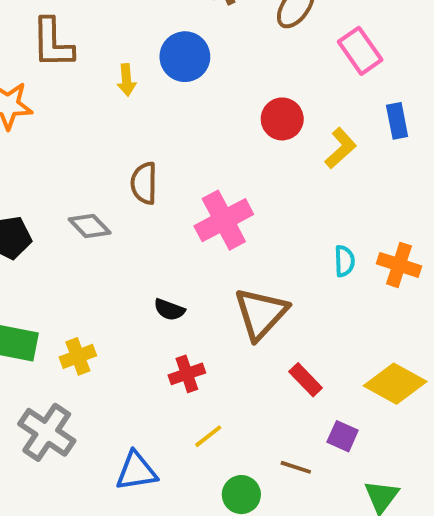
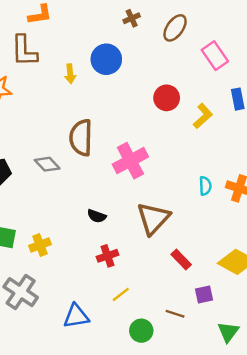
brown semicircle: (144, 183) -> (81, 138), size x1.4
purple square: (343, 436) -> (204, 294), turned -36

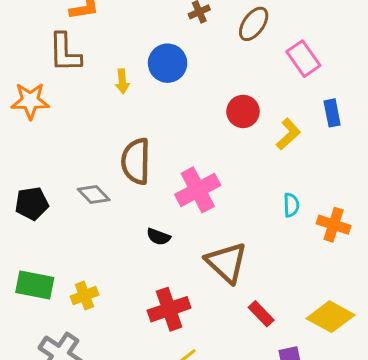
cyan semicircle: (205, 186) -> (291, 205), moved
black semicircle: (97, 216) -> (158, 237), moved
brown triangle: (153, 218) -> (226, 262), turned -30
red cross: (108, 256) -> (169, 309), size x1.5

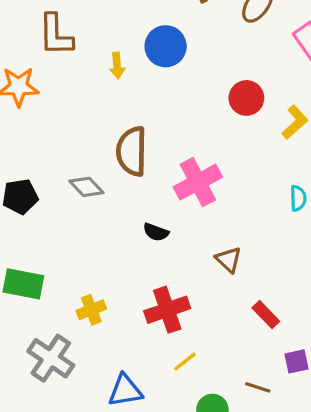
brown triangle: (226, 262) -> (229, 260), size x0.6
yellow cross: (85, 296) -> (91, 310), moved

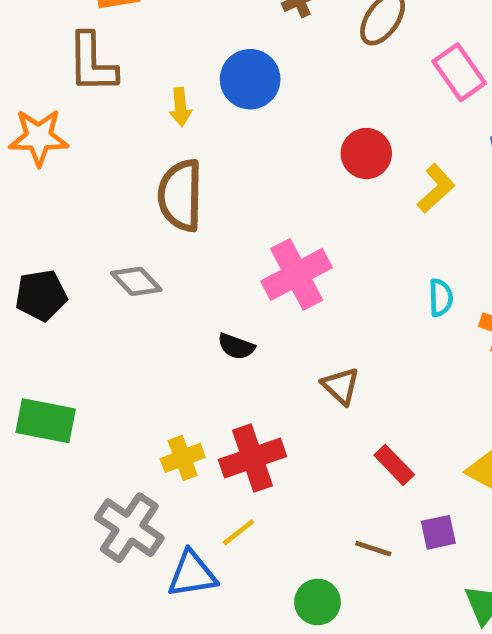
brown semicircle: (132, 151) -> (180, 195), moved
yellow cross: (91, 310) -> (183, 458), moved
gray cross: (51, 358) -> (129, 528), moved
yellow line: (185, 361) -> (238, 532), moved
brown line: (258, 387) -> (373, 549), moved

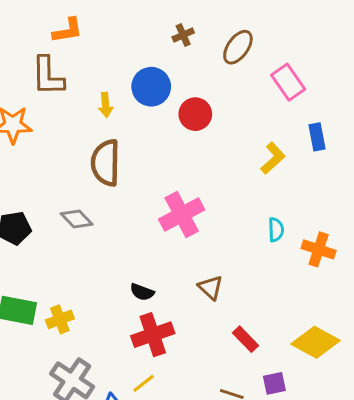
red circle: (366, 154) -> (195, 114), moved
black semicircle: (236, 346) -> (142, 292), moved
yellow cross: (183, 458) -> (60, 319), moved

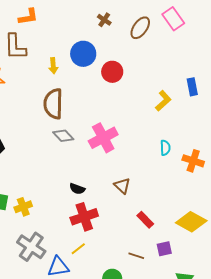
brown cross: (183, 35) -> (104, 20), turned -32
pink rectangle: (288, 82) -> (173, 19), moved
gray diamond: (77, 219) -> (63, 136), moved

